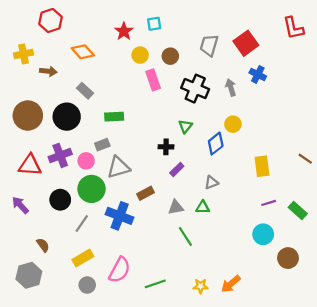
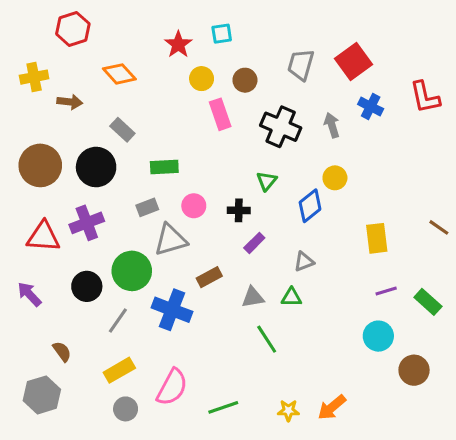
red L-shape: (293, 28) -> (425, 97), moved
pink circle: (86, 161) -> (194, 206), moved

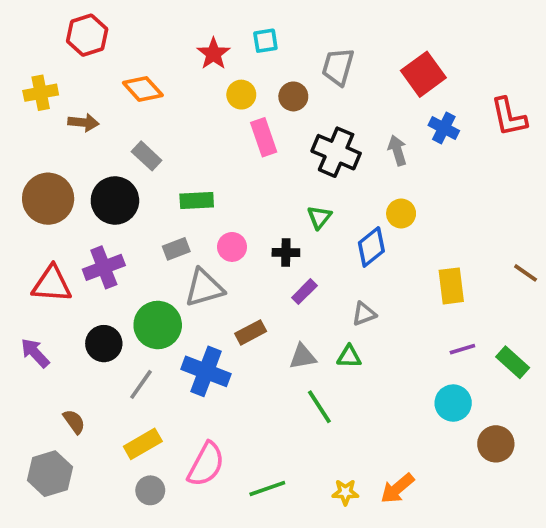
gray trapezoid: (301, 65) -> (338, 67), moved

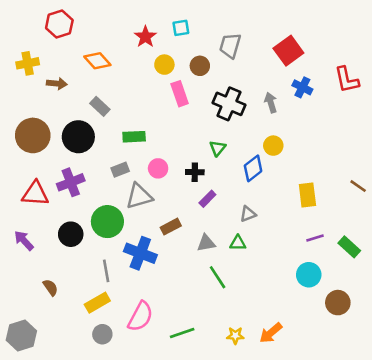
gray line: (141, 384) -> (106, 271), moved, turned -45
gray hexagon: (50, 474) -> (21, 335), moved

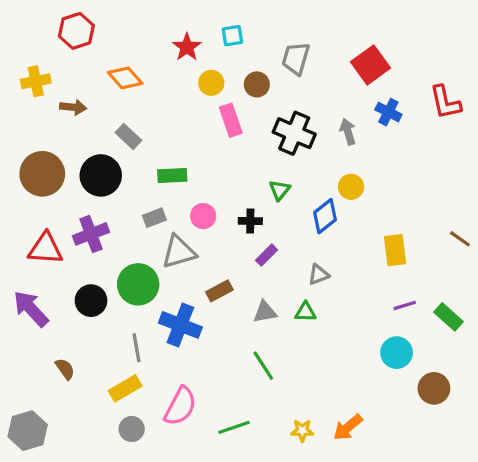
purple arrow: (24, 241) -> (31, 309), size x1.4
green line: (218, 277) -> (263, 366), moved

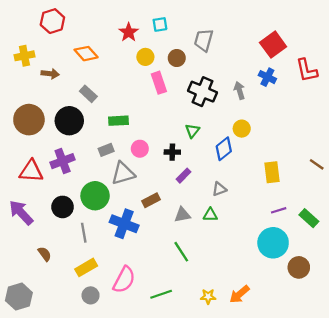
red square: (371, 65) -> (273, 45), moved
gray line: (137, 348) -> (84, 233), moved
cyan circle: (397, 353) -> (273, 243), size x1.4

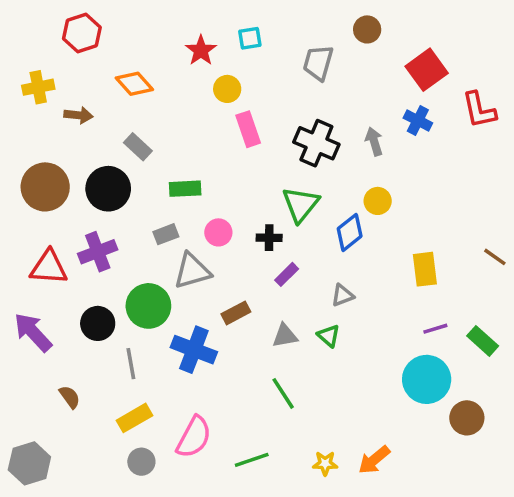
brown circle: (177, 58) -> (367, 29), moved
green triangle: (192, 131) -> (301, 204), size x1.6
green triangle: (210, 215) -> (329, 336), turned 40

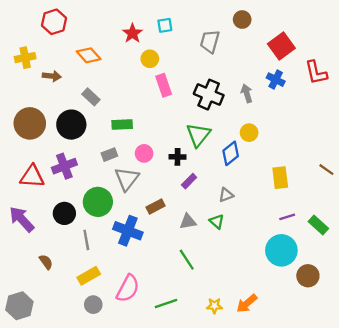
gray triangle: (192, 271) -> (127, 179), turned -36

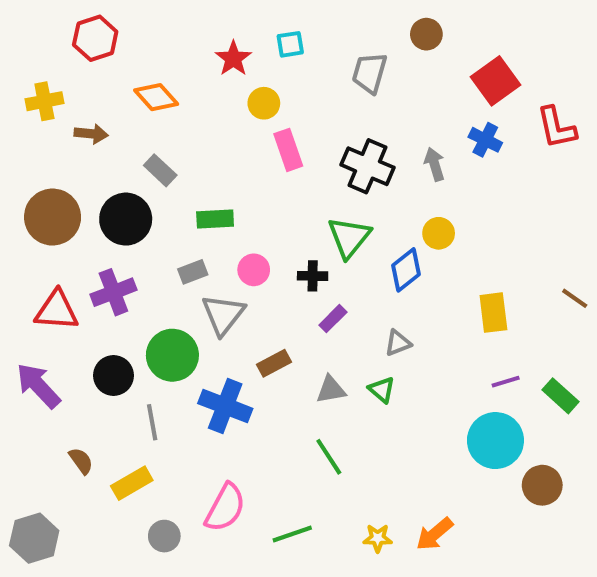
yellow rectangle: (89, 276) -> (132, 483), moved

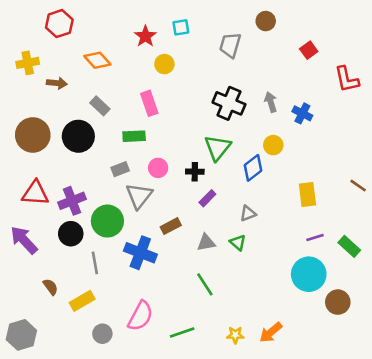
red square: (495, 81) -> (309, 50), size x0.6
blue cross: (485, 140) -> (302, 113), moved
pink rectangle: (288, 150) -> (149, 103), moved
purple cross: (113, 292) -> (72, 201), moved

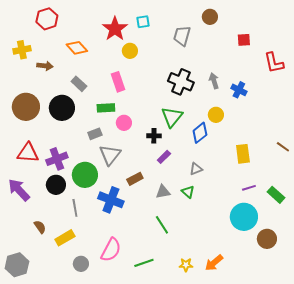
red star: (145, 36) -> (115, 29), size x1.4
red square: (309, 50) -> (244, 40), turned 32
pink circle: (158, 168) -> (124, 123), moved

